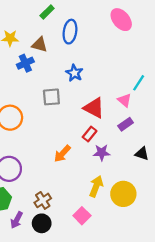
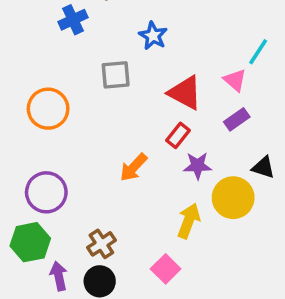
yellow circle: (123, 194) -> (233, 198), moved
purple arrow: (17, 220) -> (59, 276), turned 140

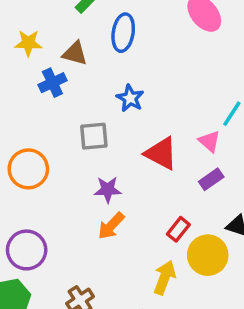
red rectangle: (178, 135) -> (178, 229), moved
purple star: (198, 166) -> (108, 190), moved

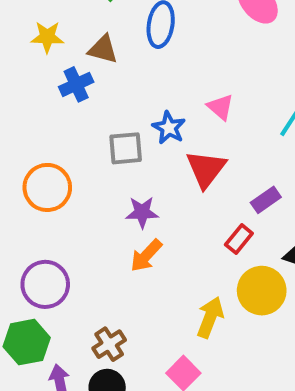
blue star: (130, 98) -> (169, 128), moved
pink triangle: (209, 141) -> (220, 107), moved
red triangle: (161, 153) -> (206, 169), turned 39
red rectangle: (178, 229) -> (239, 239), moved

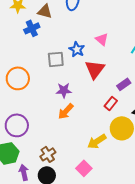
yellow arrow: (210, 317) -> (97, 141), turned -144

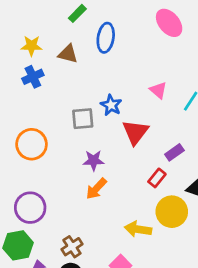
blue cross: (32, 28) -> (33, 77), moved
pink triangle: (102, 39) -> (158, 90), moved
yellow arrow: (97, 141) -> (138, 229), turned 42

